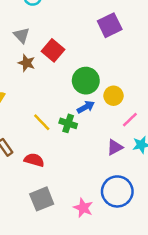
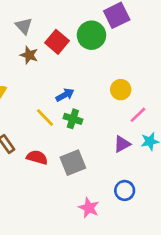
green circle: (86, 81) -> (91, 35), moved
blue arrow: (86, 107) -> (65, 95), moved
blue circle: (117, 191) -> (125, 190), size x0.6
gray square: (42, 199) -> (73, 163), moved

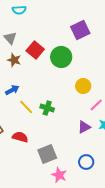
green circle: (91, 35) -> (61, 57), moved
blue arrow: (65, 95) -> (12, 90), moved
gray square: (73, 163) -> (47, 154), moved

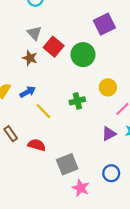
gray triangle: (10, 38) -> (34, 33), moved
green cross: (47, 108) -> (77, 101), moved, turned -32

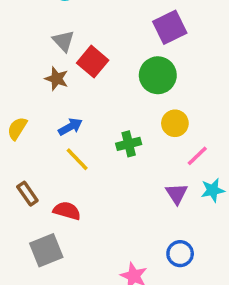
green circle: (83, 55) -> (158, 75), moved
blue arrow: (28, 92) -> (70, 127), moved
purple triangle: (109, 134) -> (177, 194), turned -35
gray square: (67, 164) -> (46, 250), moved

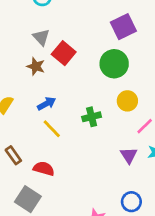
gray square: (46, 250) -> (28, 199), turned -35

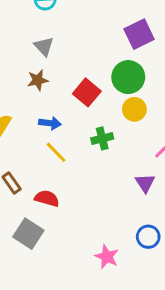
red square: (64, 53) -> (87, 92), moved
brown star: (36, 66) -> (38, 80), turned -30
yellow circle: (127, 101) -> (134, 109), moved
blue arrow: (46, 104) -> (50, 123), turned 36

